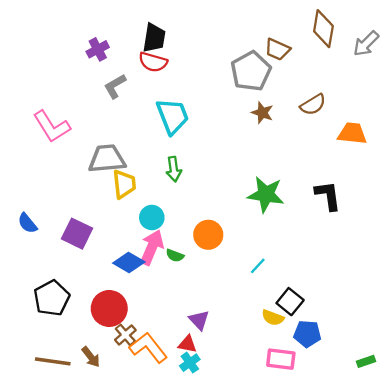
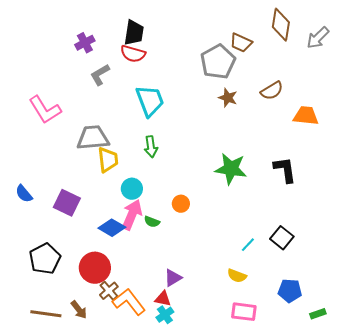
orange circle: (208, 235) -> (181, 204), size x0.7
cyan line: (258, 266) -> (248, 245), moved
black square: (290, 302) -> (282, 238), moved
purple triangle: (199, 320) -> (173, 278), turned 42
blue pentagon: (307, 334) -> (290, 291), moved

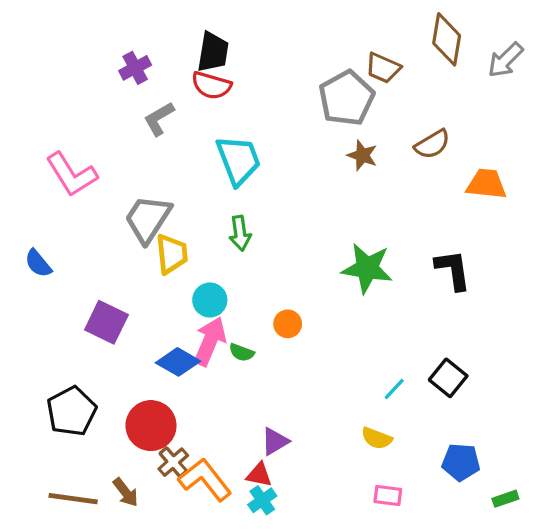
gray trapezoid: (93, 138) -> (148, 219), turned -52
blue semicircle: (24, 194) -> (38, 263), moved
pink rectangle: (244, 312) -> (388, 495), size x0.7

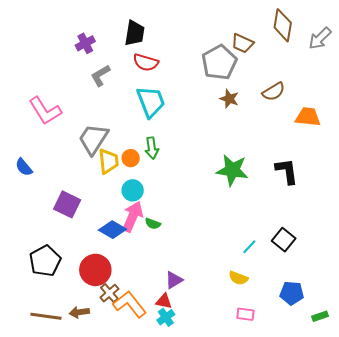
red semicircle: (211, 85) -> (146, 62), moved
orange circle: (288, 324) -> (131, 158), moved
brown arrow: (126, 492) -> (79, 312), turned 120

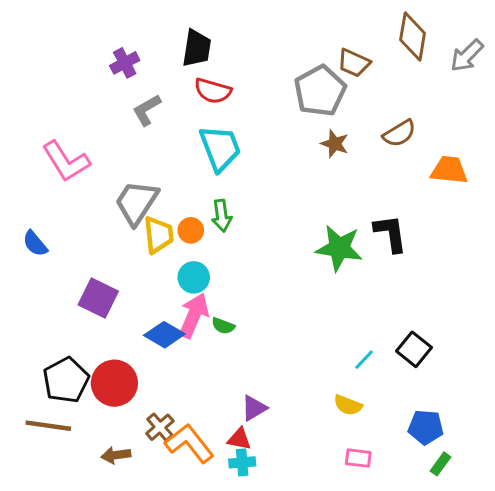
black L-shape: (287, 171) -> (391, 233), moved
red circle: (95, 270) -> (114, 383), moved
brown line: (46, 316) -> (48, 426), moved
green rectangle: (320, 316) -> (440, 464), moved, turned -35
cyan cross: (166, 317) -> (242, 462), turned 30

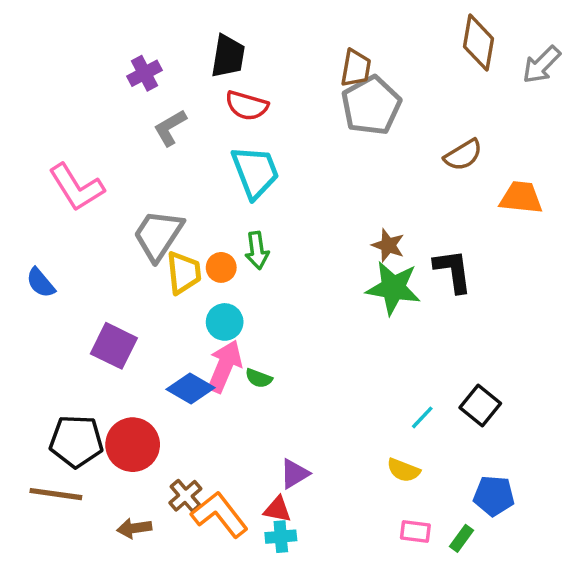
brown trapezoid: (354, 63) -> (356, 68), moved, turned -104
brown star: (335, 144) -> (388, 245), moved
black pentagon: (66, 380) -> (76, 441), turned 30
green rectangle: (440, 464) -> (461, 538), moved

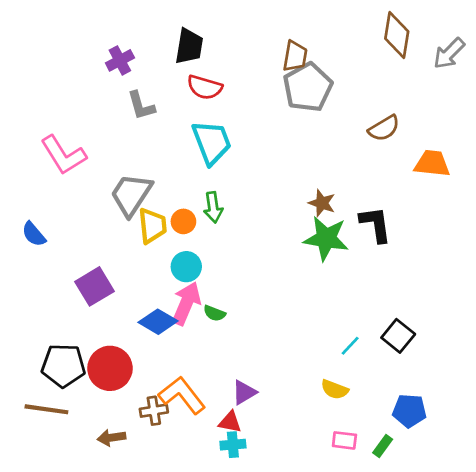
gray L-shape: (170, 128) -> (141, 106), turned -76
purple square: (114, 346) -> (94, 286), turned 33
brown cross: (185, 496) -> (154, 411), turned 32
orange L-shape: (219, 515) -> (182, 395), moved

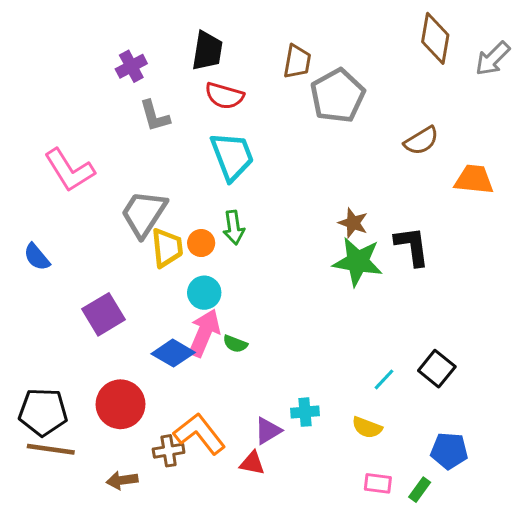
brown trapezoid: (295, 56) -> (297, 62), moved
black pentagon: (63, 366) -> (43, 412), moved
cyan cross: (233, 445) -> (305, 412), moved

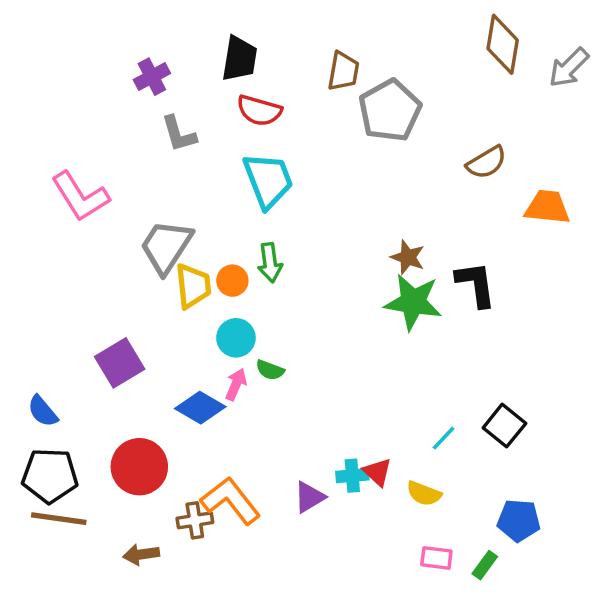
blue semicircle: (37, 257) -> (43, 411), moved
pink arrow: (204, 333) -> (236, 384), size x0.6
green semicircle: (235, 344) -> (270, 370), moved
red triangle: (252, 463) -> (377, 472), moved, turned 32

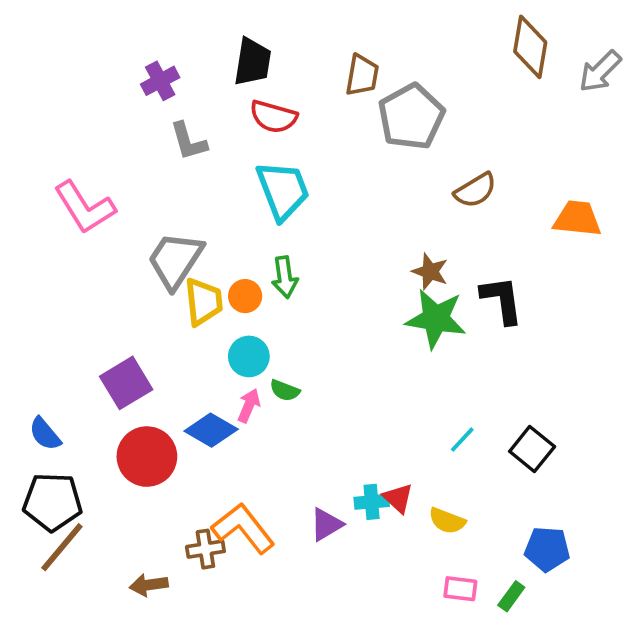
brown semicircle: (487, 162) -> (475, 190), moved
cyan line: (444, 438) -> (462, 440), moved
red circle: (139, 467) -> (147, 457), moved
brown line: (59, 519) -> (62, 547), turned -58

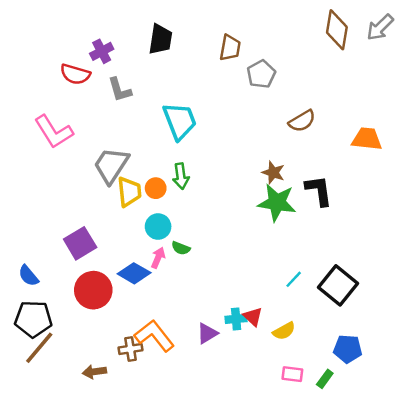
gray arrow: (600, 71) -> (380, 27), moved
red semicircle: (273, 117) -> (75, 74), moved
gray pentagon: (411, 117) -> (261, 74), size x0.7
black square: (532, 449) -> (338, 285), size x1.4
yellow semicircle: (447, 521) -> (284, 331), turned -50

